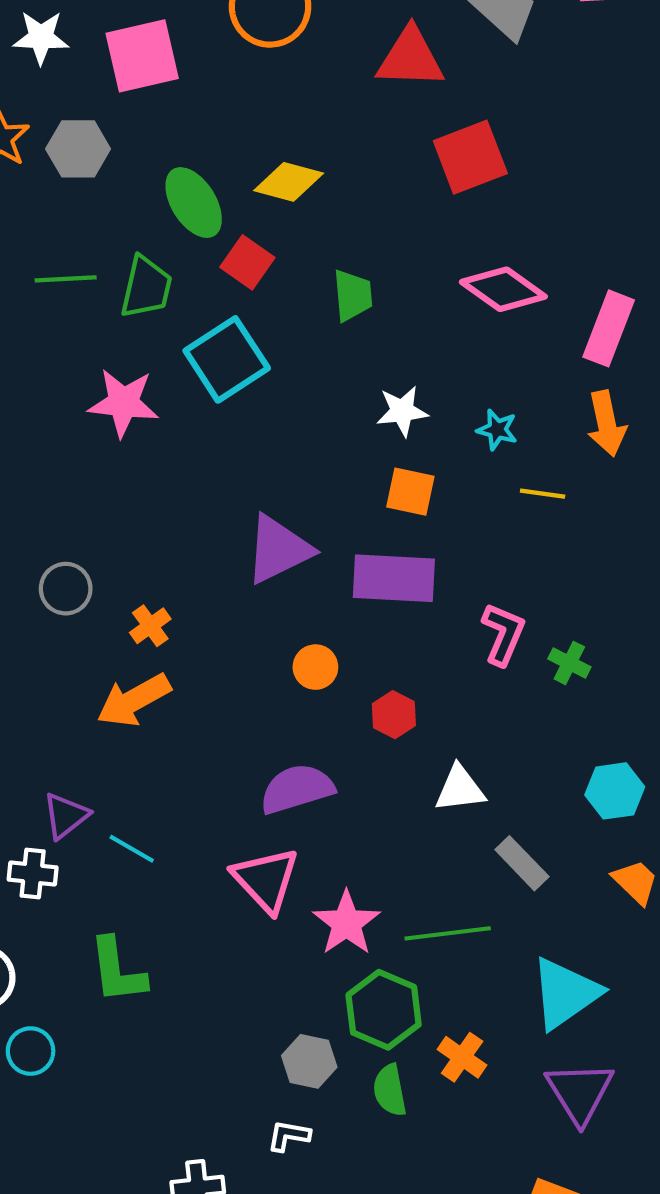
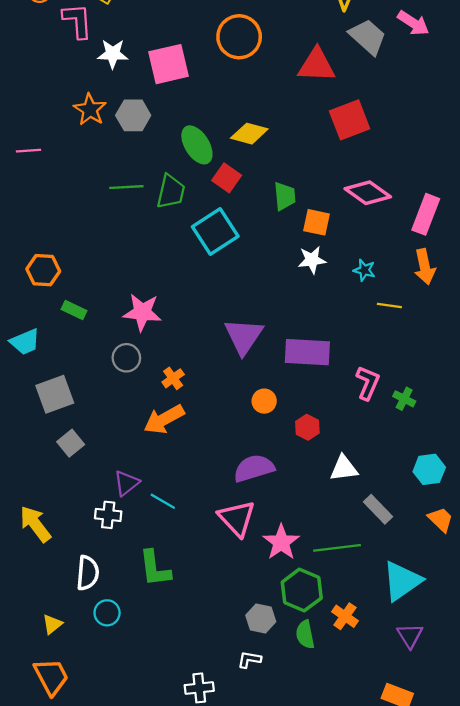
pink star: (123, 403) -> (142, 312), moved
orange square: (410, 492) -> (317, 222), moved
purple triangle: (278, 549) -> (244, 336), turned -30
purple triangle: (580, 1092) -> (410, 636), size x0.7

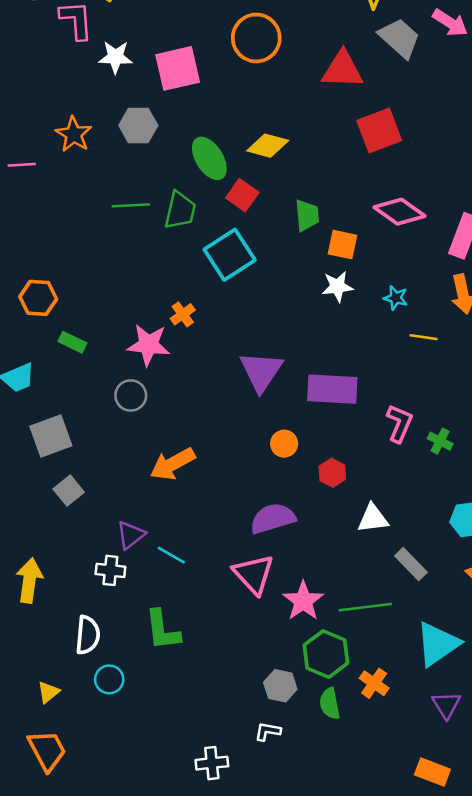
orange star: (90, 110) -> (74, 134), moved
orange cross: (173, 378) -> (183, 314), moved
yellow arrow: (35, 524) -> (29, 581), turned 45

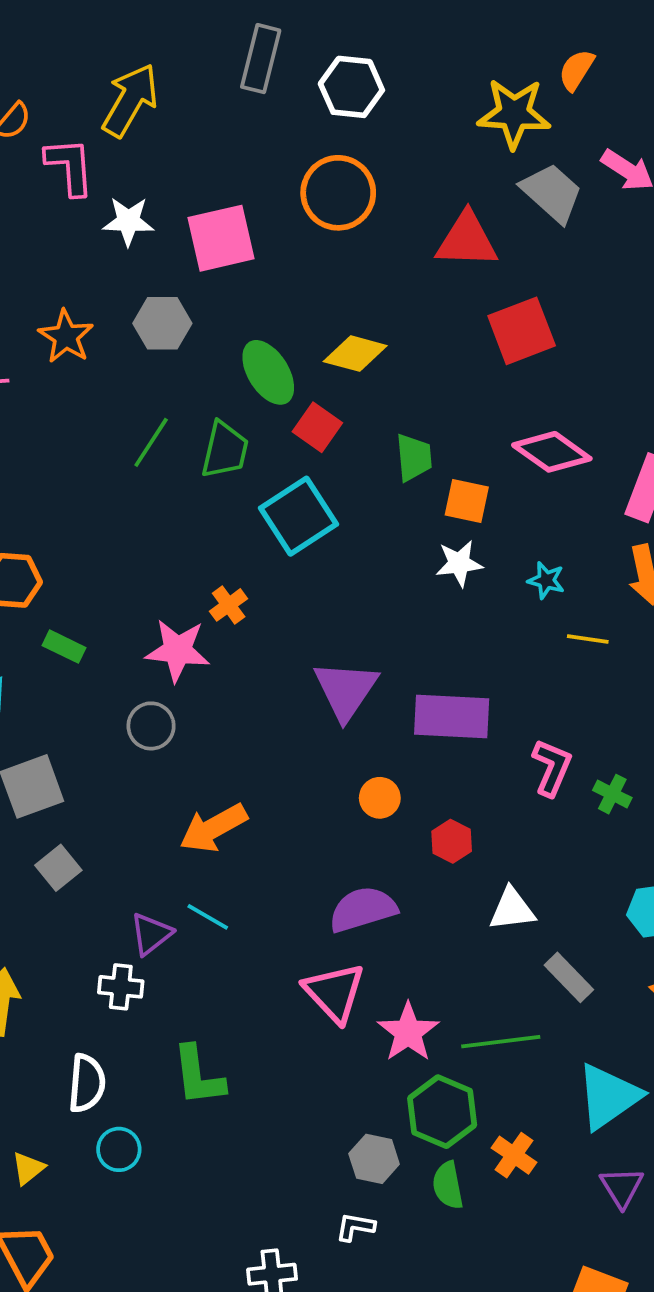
green line: (131, 205) -> (151, 442), turned -54
cyan line: (171, 555) -> (208, 917), moved

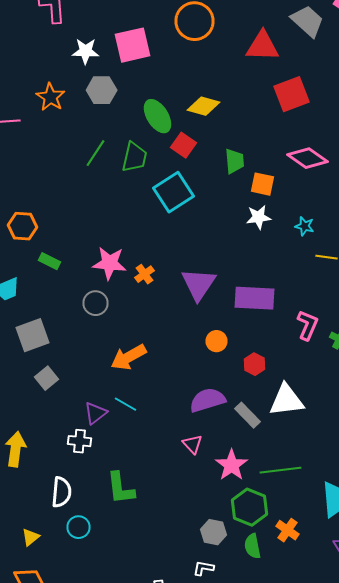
white star: (128, 221) -> (86, 51), moved
orange cross: (229, 605) -> (144, 274), moved
white triangle: (512, 909) -> (286, 400), size x1.4
gray rectangle: (569, 977) -> (248, 415), moved
pink triangle: (334, 993) -> (192, 444), size x0.6

